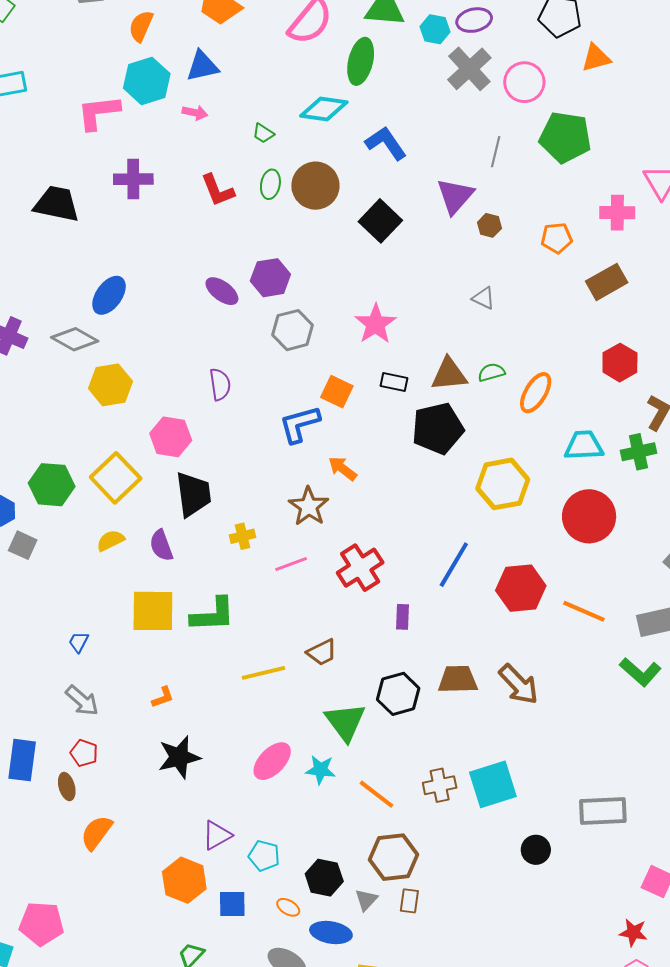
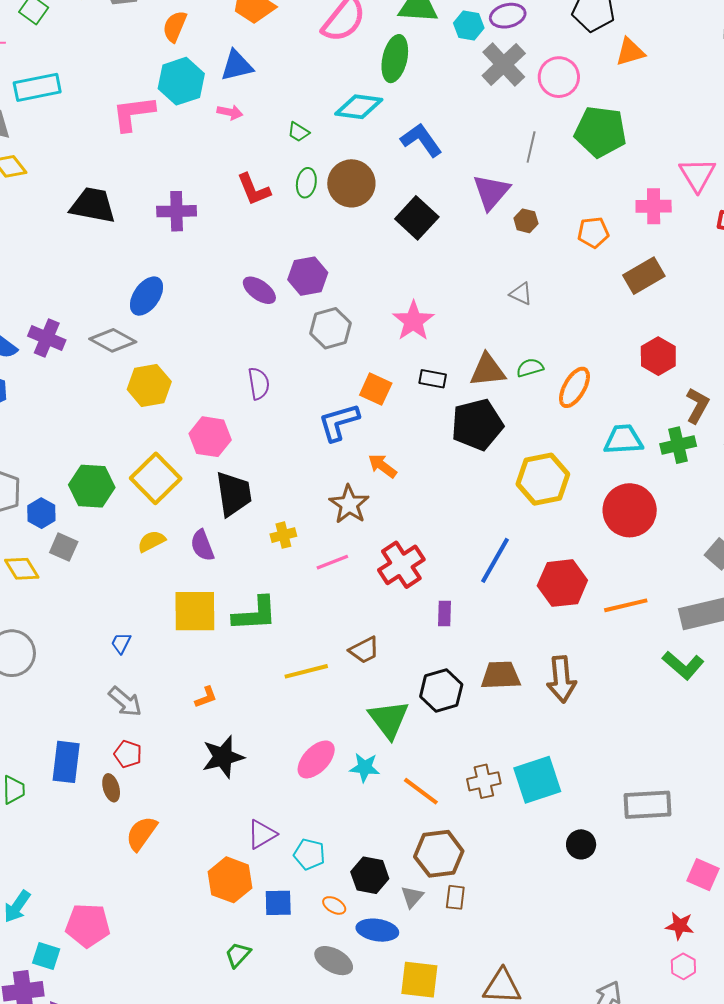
purple cross: (133, 179) -> (177, 211), moved
orange line: (584, 611) -> (626, 605), turned -36
brown arrow: (519, 684) -> (562, 679), turned 39

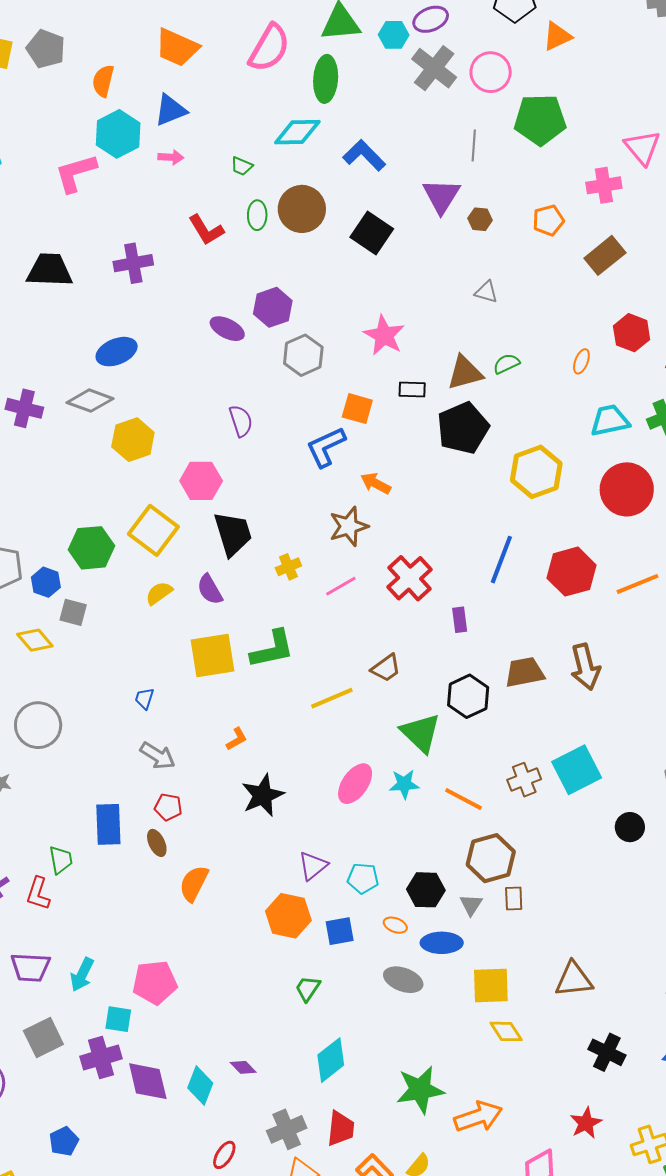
blue ellipse: (147, 296) -> (117, 352), turned 42
orange ellipse: (574, 387) -> (581, 361), moved, size x0.6
brown star: (349, 504) -> (349, 526), turned 30

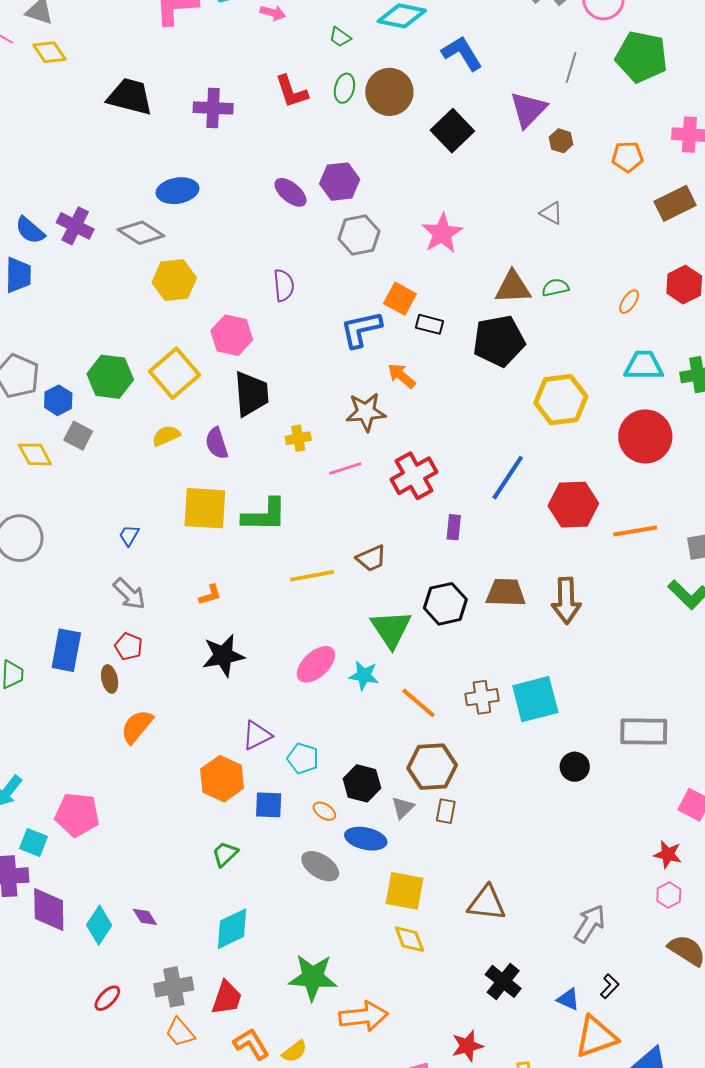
black rectangle: (412, 390) -> (430, 324), moved

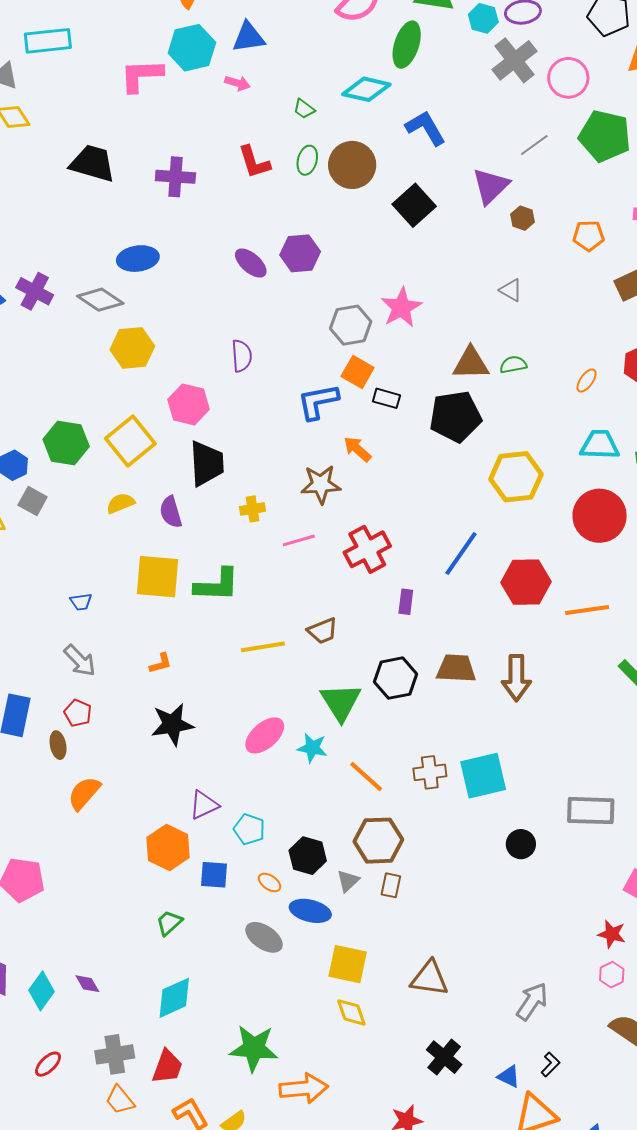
gray line: (571, 67) -> (534, 145), turned 36
gray hexagon: (359, 235) -> (351, 325), moved
blue trapezoid: (129, 535) -> (81, 602), turned -130

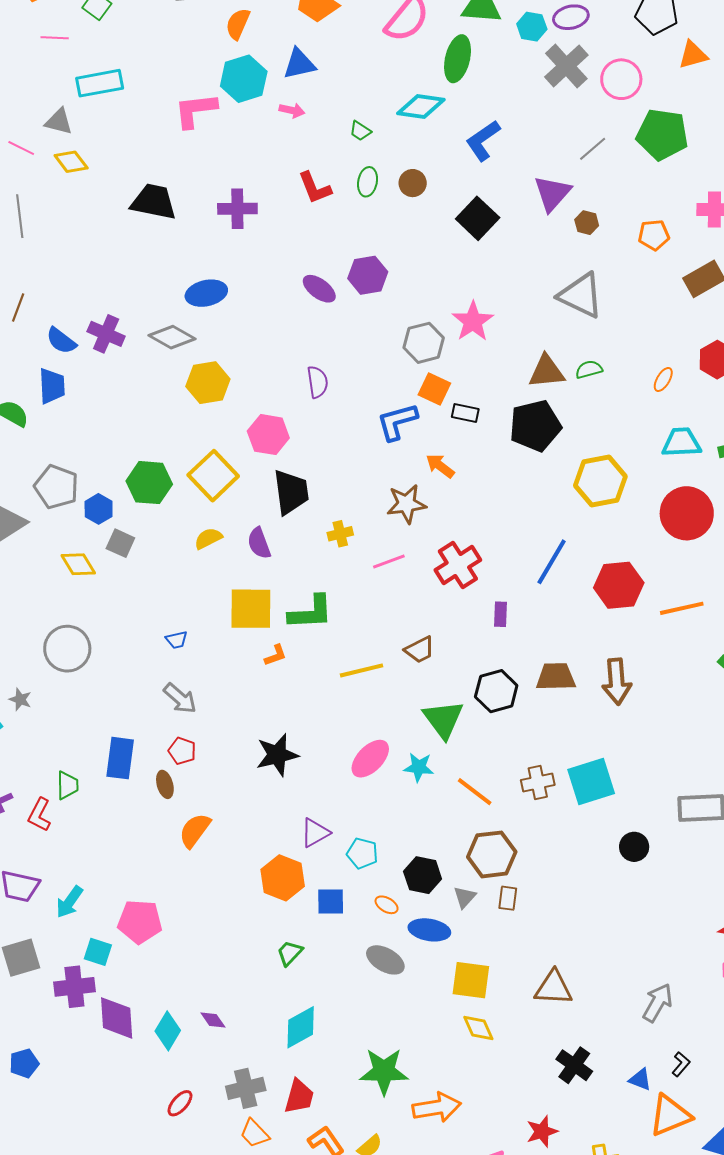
blue L-shape: (426, 128) -> (483, 140), turned -90
brown circle: (352, 165) -> (413, 183), size x0.6
gray triangle: (511, 290) -> (581, 295), size x2.0
orange L-shape: (161, 663) -> (276, 655), moved

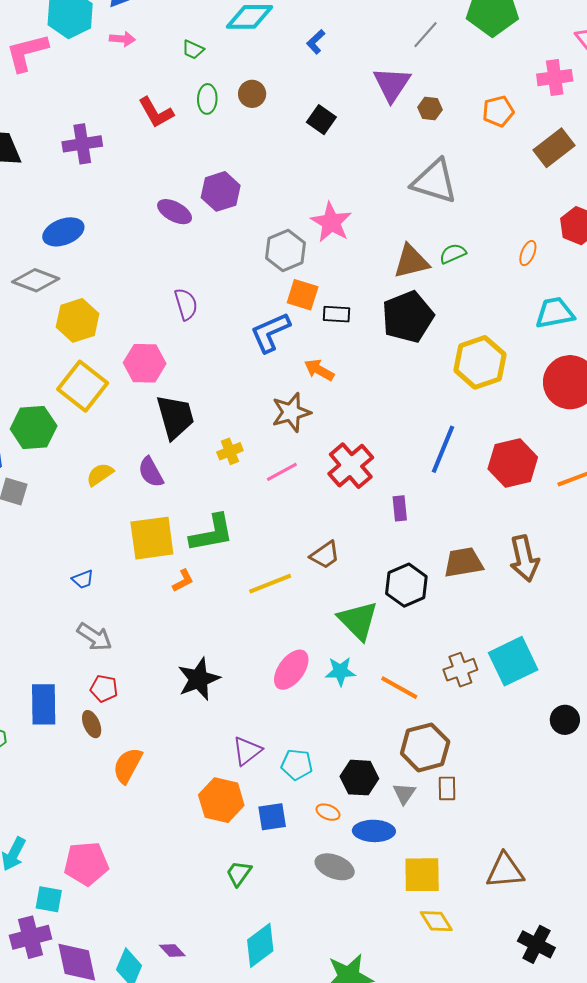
blue L-shape: (483, 140) -> (316, 42), size x0.6
black square: (478, 218) -> (321, 120), size x0.7
yellow square: (213, 476) -> (83, 386), moved

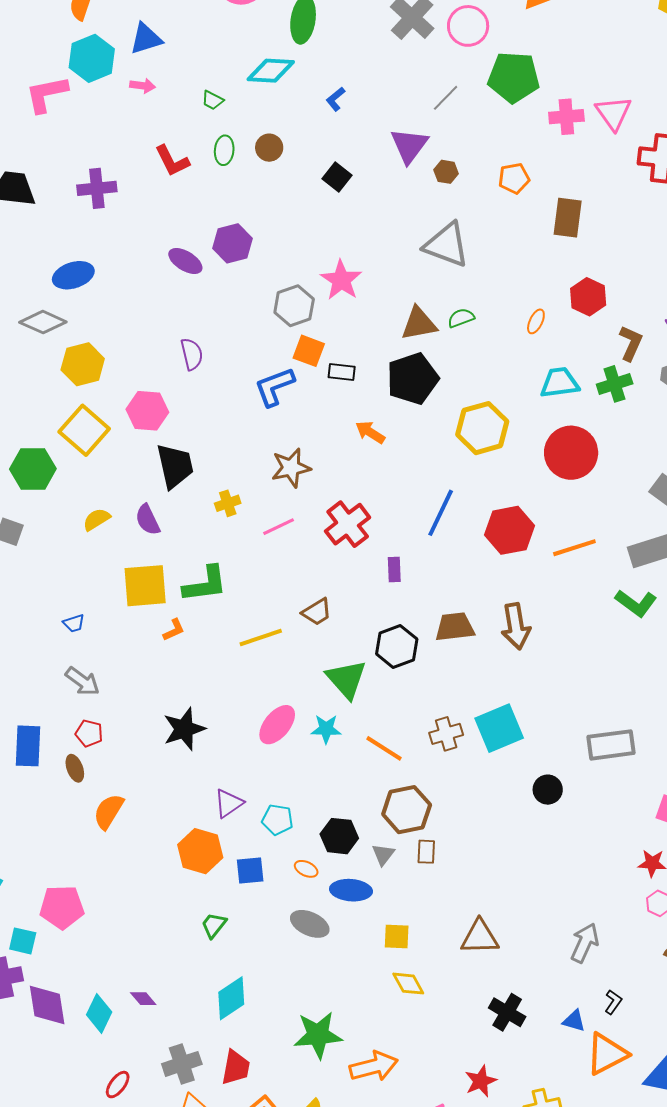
pink cross: (555, 78) -> (566, 117), moved
brown rectangle: (554, 148) -> (568, 218), turned -48
orange arrow: (319, 370) -> (370, 432), moved
yellow square: (422, 875) -> (397, 936), size x0.7

